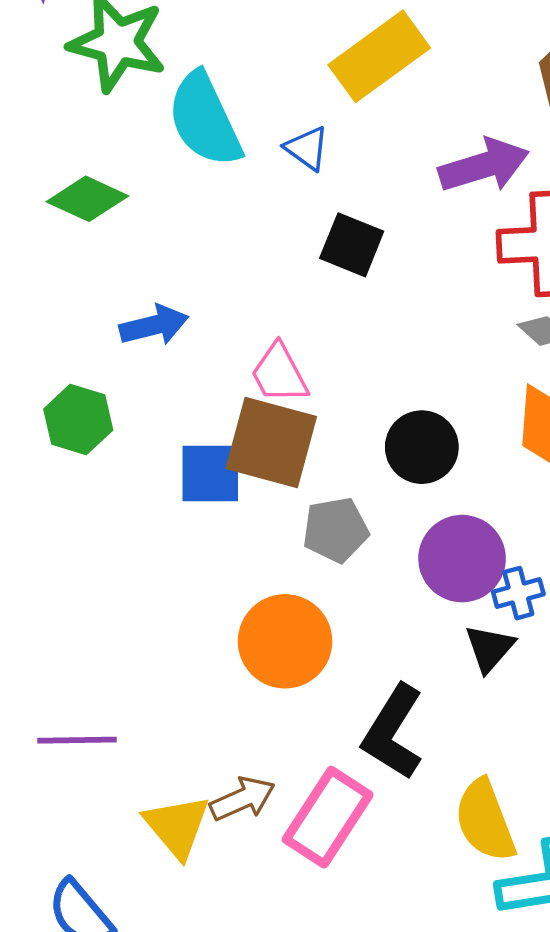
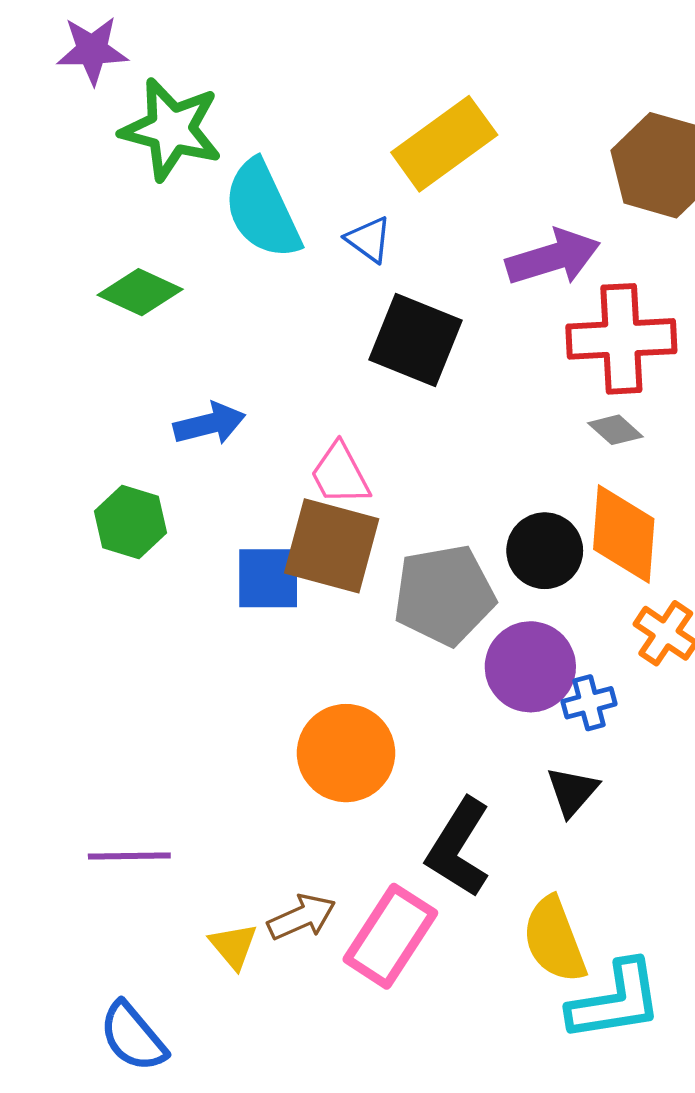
black square: (352, 245) -> (415, 340), size x1.4
black circle: (422, 447) -> (545, 551), moved
gray pentagon: (336, 530) -> (444, 595), moved, size x1.5
black triangle: (490, 648) -> (572, 791), moved
yellow triangle: (177, 826) -> (233, 946), size x0.7

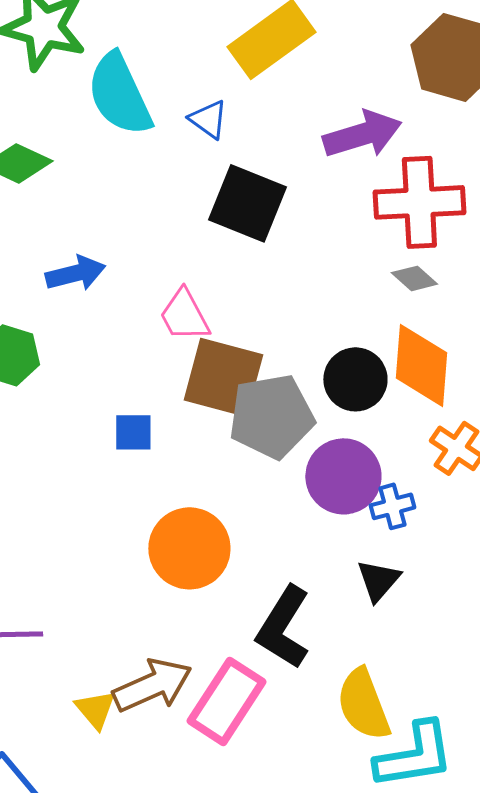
brown square: (332, 546) -> (223, 377), moved
blue square: (268, 578) -> (133, 432), moved, size x0.7
brown arrow: (302, 917) -> (152, 685), size x1.4

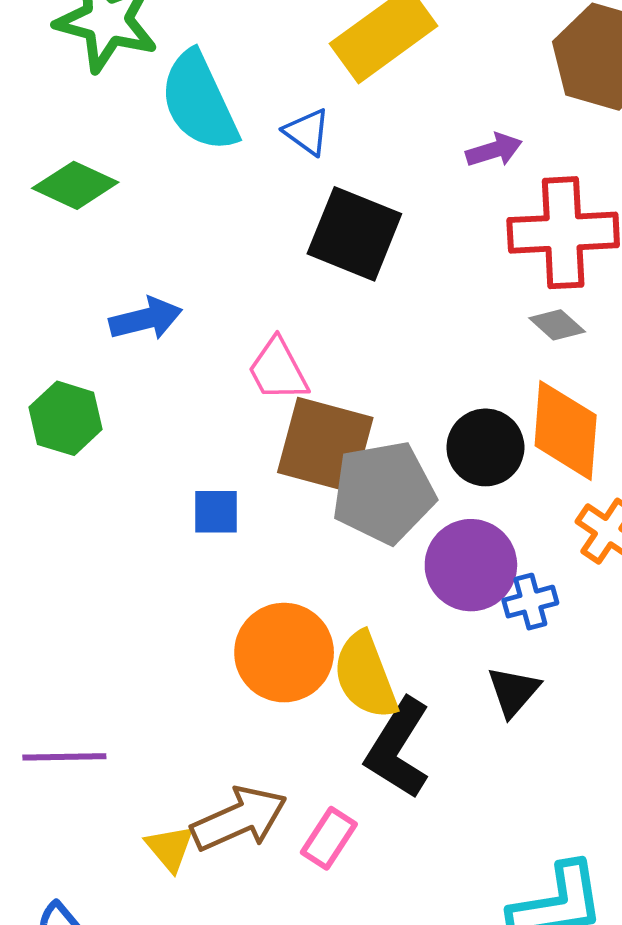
purple arrow: (362, 134) -> (494, 150), size x0.6
pink rectangle: (226, 701) -> (329, 838), size x0.6
yellow semicircle: (363, 704) -> (365, 676), moved

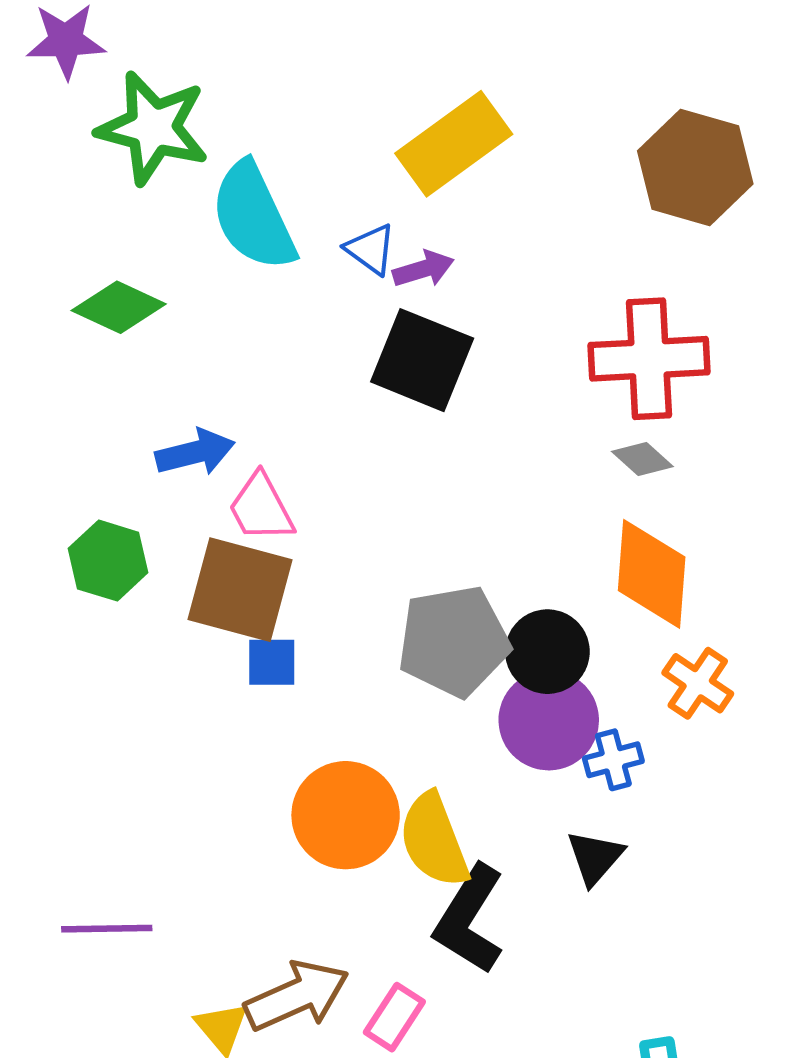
purple arrow: (494, 150) -> (423, 269), moved
pink trapezoid: (278, 370) -> (261, 508), moved
brown square: (325, 445) -> (240, 590), moved
black circle: (485, 447) -> (547, 652), moved

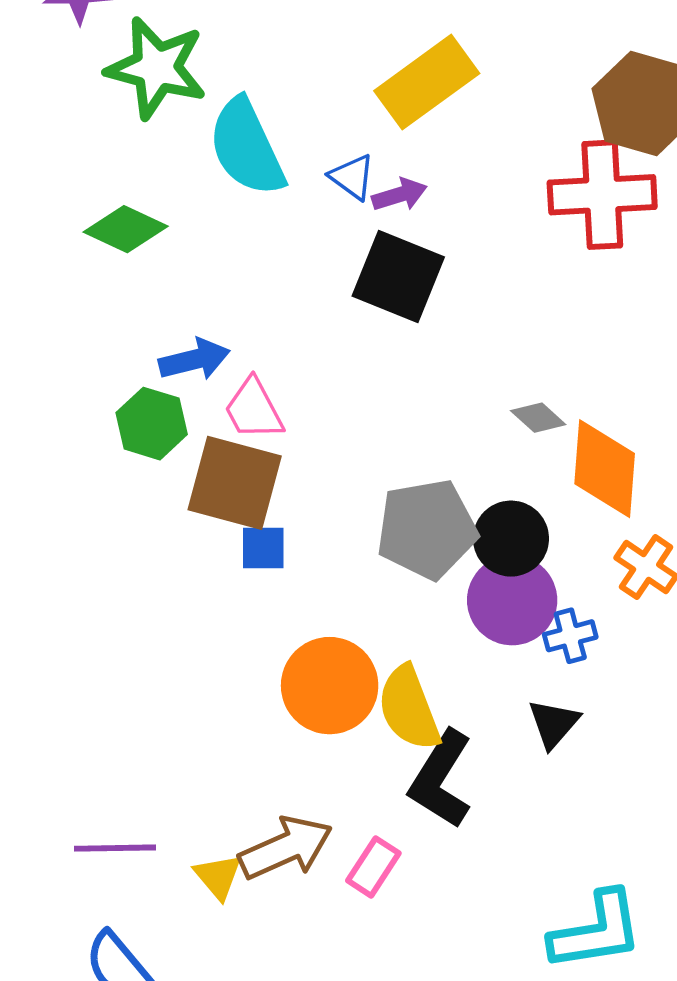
red cross: (649, 359) -> (602, 195), moved
gray diamond: (642, 459) -> (538, 418), moved
green hexagon: (108, 561) -> (152, 424), moved
purple line: (107, 929) -> (115, 848), moved

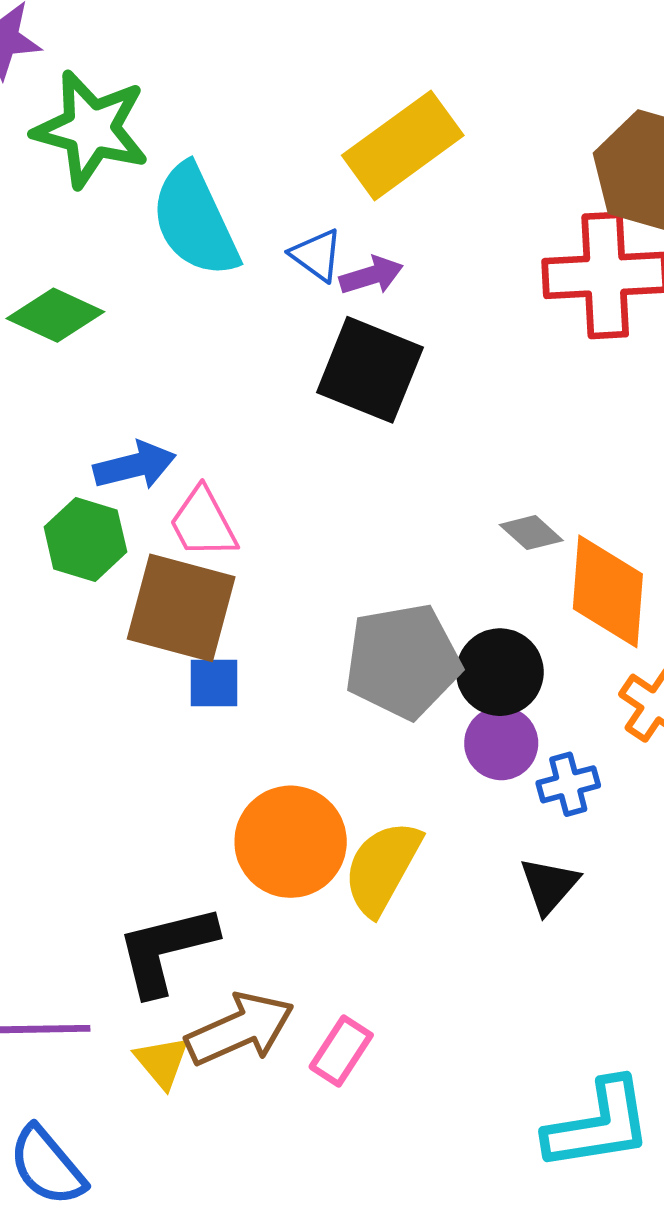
purple circle: (512, 600) -> (501, 743), size x0.7
yellow semicircle: (409, 708) -> (382, 868), turned 50
black L-shape: (441, 779) -> (166, 950), moved, turned 44

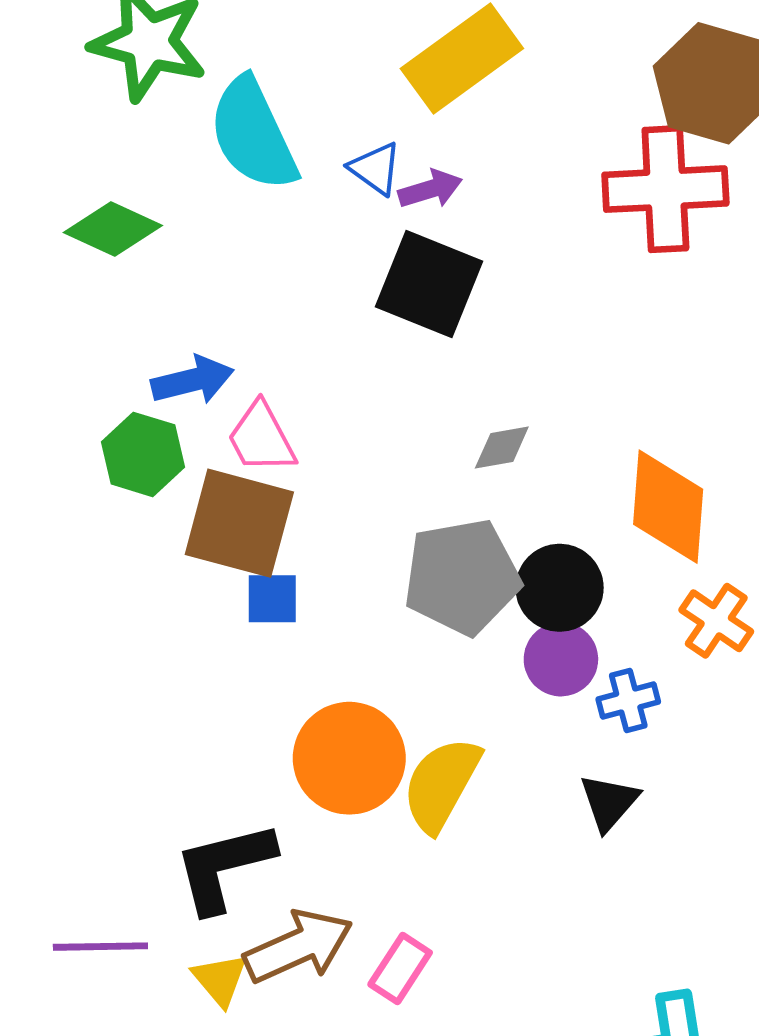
gray diamond: (531, 533) -> (502, 448), moved, turned -52

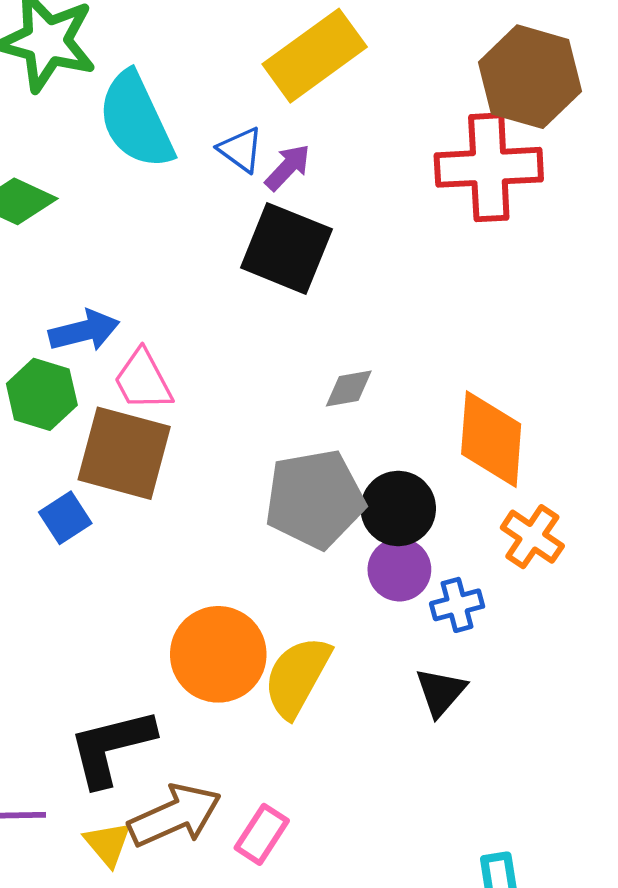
purple arrow: (430, 189) -> (288, 167), turned -30
blue square: (272, 599) -> (65, 518), moved, turned -33

